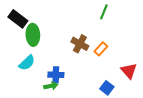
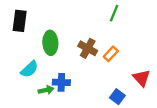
black rectangle: (18, 19) -> (20, 21), turned 60
green ellipse: (33, 35) -> (50, 43), moved
green arrow: (51, 86) -> (46, 90), moved

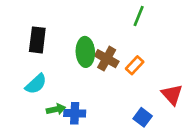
black rectangle: (20, 21) -> (37, 40), moved
green ellipse: (50, 43) -> (85, 52), moved
blue cross: (61, 82) -> (75, 113), moved

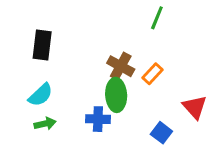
green ellipse: (85, 52) -> (116, 95), moved
green arrow: (56, 109) -> (45, 124), moved
blue cross: (75, 113) -> (98, 119), moved

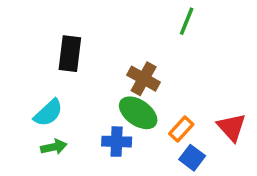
black rectangle: (42, 45) -> (70, 54), moved
orange rectangle: (152, 74) -> (181, 129), moved
green ellipse: (116, 95) -> (138, 113), turned -52

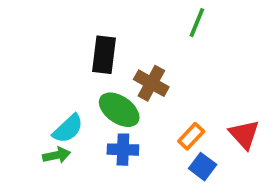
black rectangle: (70, 54) -> (104, 55), moved
cyan semicircle: (48, 113) -> (68, 129), moved
green ellipse: (138, 113) -> (119, 110), moved

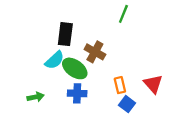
cyan semicircle: (68, 129) -> (55, 60), moved
orange rectangle: (191, 136) -> (120, 85), turned -56

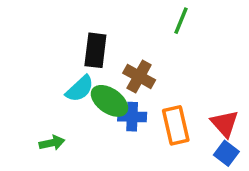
orange rectangle: (120, 85) -> (176, 125), size x1.5
blue cross: (77, 93) -> (132, 117), moved
blue square: (127, 104) -> (226, 153), moved

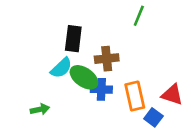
brown cross: (139, 76) -> (107, 59), turned -35
red triangle: (225, 124) -> (172, 95), turned -30
blue square: (226, 153) -> (153, 117), moved

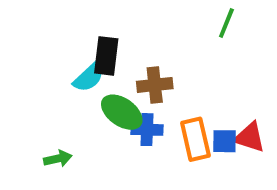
green line: (139, 16) -> (226, 23), moved
cyan semicircle: (61, 68) -> (89, 77), moved
blue square: (153, 117) -> (224, 141), moved, turned -36

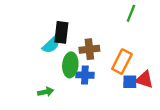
green ellipse: (122, 112) -> (70, 65), turned 60
orange rectangle: (195, 139) -> (122, 62), moved, turned 40
green arrow: (58, 159) -> (46, 92), moved

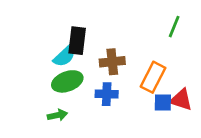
green line: (131, 13) -> (174, 27), moved
green ellipse: (70, 65) -> (67, 81), moved, turned 65

